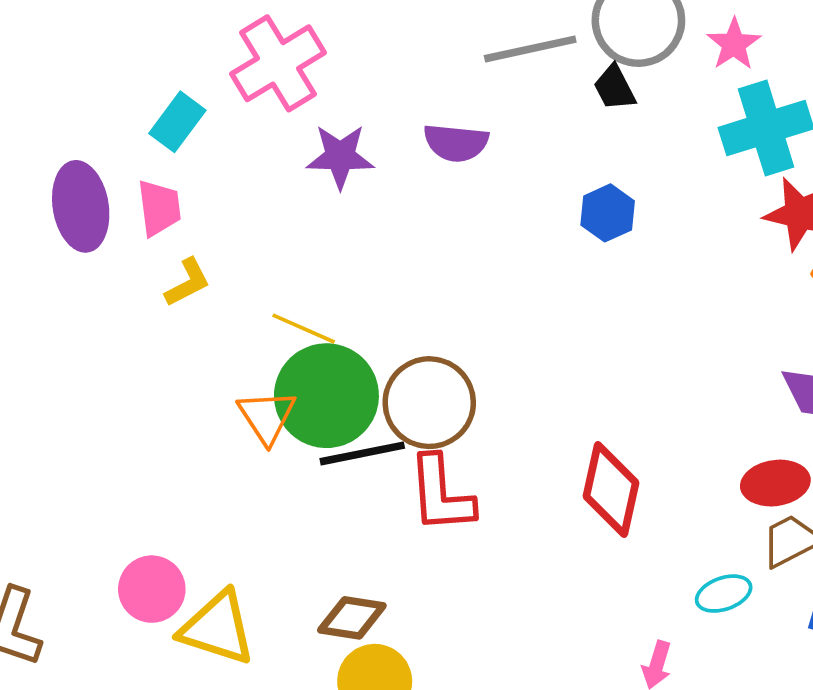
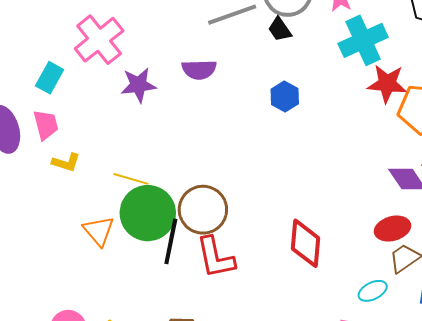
yellow L-shape: (188, 282) -> (66, 162), turned 52
orange triangle: (267, 417) -> (99, 231), moved
black line: (362, 453) -> (171, 241), turned -60

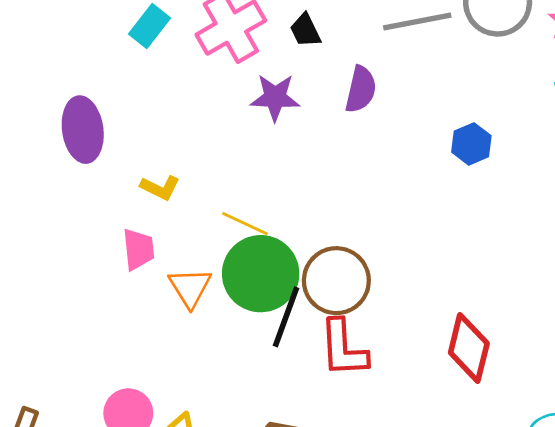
black trapezoid: (280, 29) -> (305, 30), moved
purple semicircle: (199, 70) -> (361, 89), turned -84
cyan rectangle: (50, 78) -> (150, 26), moved
pink trapezoid: (46, 125) -> (138, 249), moved

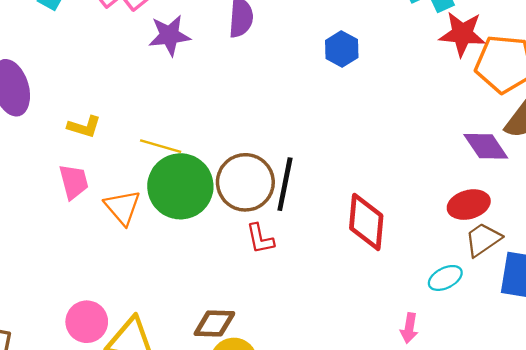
black line: (286, 317) -> (285, 184), moved
red L-shape: (343, 348) -> (260, 239), size x0.6

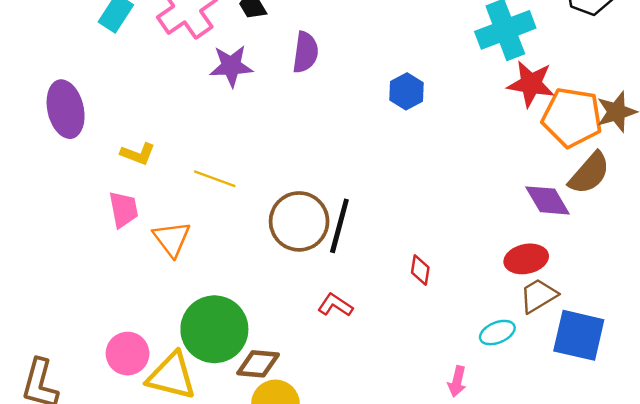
green circle: (180, 186) -> (214, 329), moved
red diamond: (366, 222) -> (420, 270), size x0.5
red L-shape: (260, 239) -> (335, 305), moved, turned 132

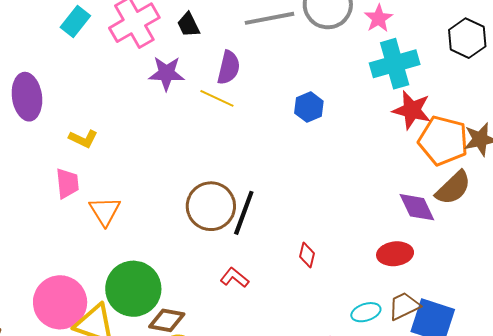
yellow line: (215, 179) -> (217, 98), moved
brown trapezoid: (538, 296) -> (404, 306), moved
pink circle: (128, 354) -> (60, 302), size x1.5

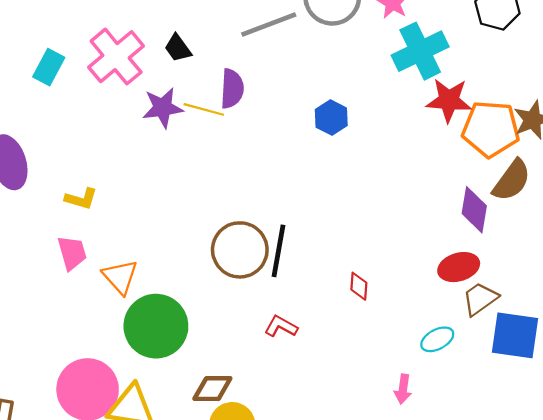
yellow line: (217, 98) -> (204, 109), moved
purple diamond: (417, 207) -> (474, 210), turned 45
green circle: (133, 289) -> (156, 326), moved
brown trapezoid: (404, 306) -> (480, 299), moved

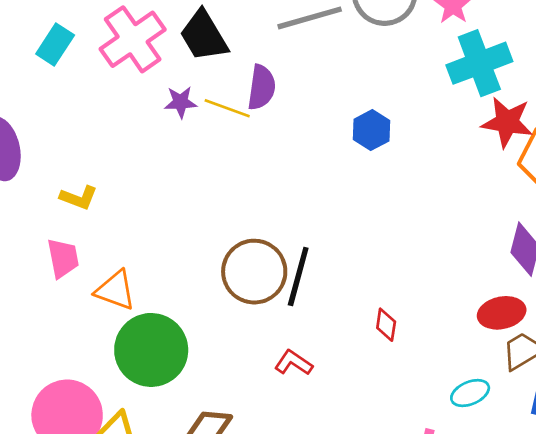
black trapezoid: (178, 48) -> (204, 36), size x1.6
purple star: (163, 108) -> (181, 102), size x0.7
orange triangle: (120, 277) -> (115, 290), turned -33

